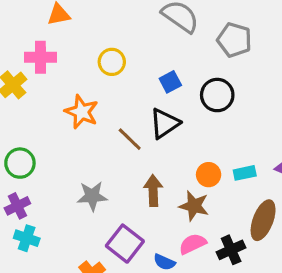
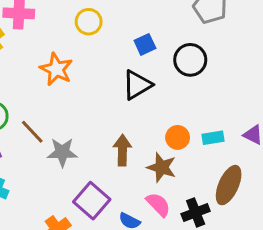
brown line: (130, 139) -> (32, 132), moved
pink semicircle: (193, 244) -> (158, 205), turned 68

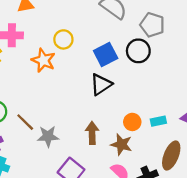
blue square: (145, 44) -> (106, 54), size x1.5
black circle: (190, 60) -> (138, 51), moved
orange star: (56, 69) -> (43, 60), moved

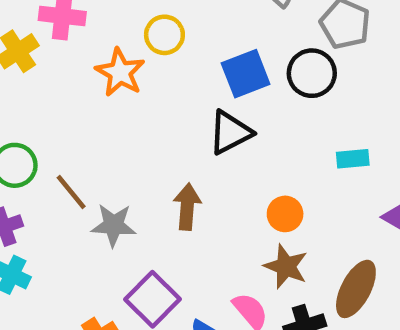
cyan rectangle: (158, 121) -> (353, 159), moved
brown arrow: (92, 133) -> (187, 207), moved
brown star: (121, 144) -> (286, 266), moved

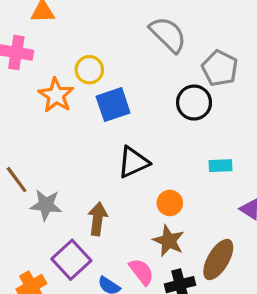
blue square: (246, 74) -> (113, 105), moved
black triangle: (230, 133) -> (133, 162), moved
brown arrow: (187, 207) -> (98, 219), moved

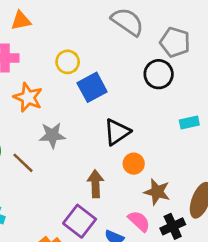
orange star: (56, 95) -> (28, 97), moved
orange circle: (170, 203) -> (134, 164), moved
gray star: (46, 205) -> (52, 135), moved

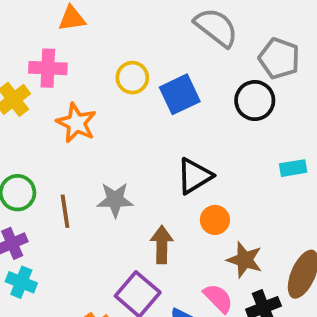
blue square: (92, 87) -> (180, 94), moved
gray star: (52, 135) -> (115, 200), moved
brown line: (23, 163) -> (65, 211), turned 35

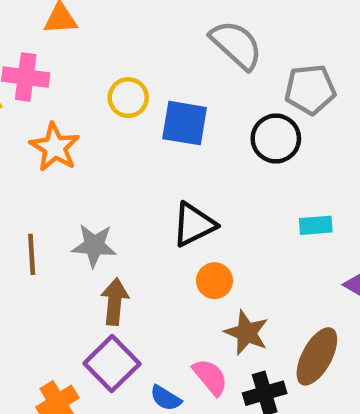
gray pentagon: (279, 58) -> (310, 89), turned -30
blue square: (180, 94) -> (185, 123), turned 30
brown arrow: (162, 245) -> (115, 302), moved

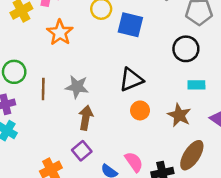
black circle: (276, 139) -> (186, 49), moved
brown star: (247, 333) -> (179, 115), moved
purple square: (112, 364) -> (82, 151), size x0.7

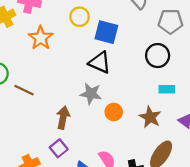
black triangle: (131, 80) -> (100, 62), moved, turned 45
gray star: (77, 87) -> (91, 94), moved
brown line: (43, 89) -> (24, 90), turned -66

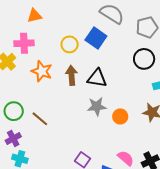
blue square: (106, 32) -> (96, 38), moved, turned 35
brown line: (24, 90) -> (40, 119), turned 30
brown arrow: (63, 118) -> (72, 75), moved

